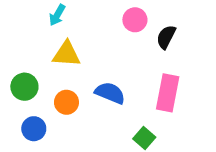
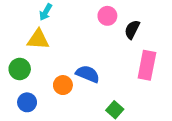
yellow triangle: (66, 54) -> (38, 39), moved
pink rectangle: (168, 93) -> (147, 65), moved
orange circle: (66, 102) -> (63, 85), moved

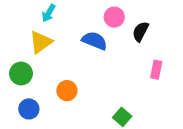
yellow triangle: (38, 39) -> (41, 42), turned -40
pink rectangle: (147, 65) -> (156, 70), size x0.6
blue semicircle: (88, 74) -> (95, 41), moved

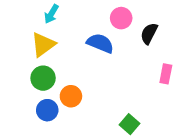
green circle: (21, 74) -> (43, 78), moved
blue circle: (29, 109) -> (47, 110), moved

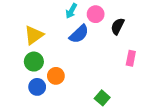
cyan arrow: (51, 14) -> (71, 11), moved
blue semicircle: (100, 43) -> (79, 34), turned 115

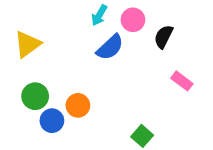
yellow triangle: (34, 35) -> (27, 44), moved
pink rectangle: (131, 58) -> (182, 81), turned -64
green circle: (34, 62) -> (35, 96), moved

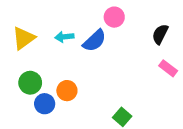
cyan arrow: (99, 15) -> (64, 37), moved, turned 54
black semicircle: (164, 37) -> (160, 34), moved
pink rectangle: (182, 81) -> (168, 68), moved

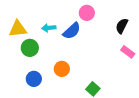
yellow triangle: (24, 38) -> (18, 29), turned 30
green circle: (30, 83) -> (30, 48), moved
orange circle: (67, 91) -> (62, 69), moved

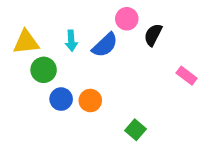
black semicircle: (122, 26) -> (153, 35), moved
cyan arrow: (49, 28) -> (71, 41), turned -88
blue circle: (34, 79) -> (61, 99), moved

